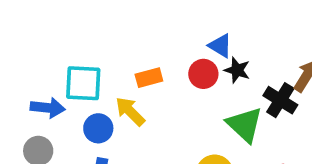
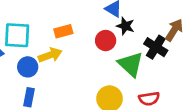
red circle: (203, 74) -> (106, 41), moved
yellow arrow: (130, 111) -> (50, 55), turned 115

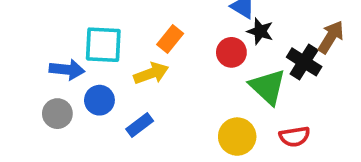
orange rectangle: (63, 31) -> (170, 39), turned -36
blue circle: (28, 67) -> (99, 100), moved
blue rectangle: (29, 97) -> (140, 125), moved, turned 42

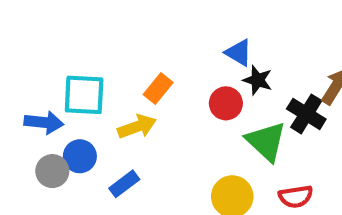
gray circle: (57, 114) -> (52, 171), moved

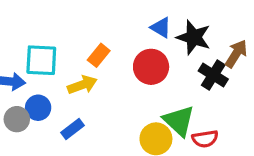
black star: (258, 80) -> (194, 37), moved, size x1.5
red circle: (226, 103) -> (151, 67), size x1.4
green triangle: (266, 141) -> (179, 121), moved

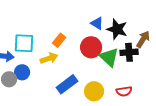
black cross: (213, 75) -> (129, 52), turned -36
green triangle: (179, 121) -> (109, 57), moved
blue rectangle: (72, 129) -> (67, 84), moved, size x1.5

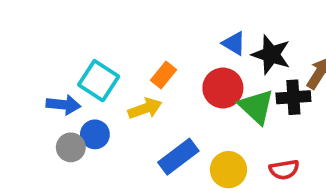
cyan square: (24, 43) -> (99, 81), turned 30

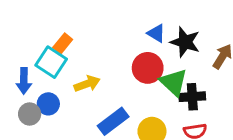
orange rectangle: (164, 75) -> (63, 43), moved
black cross: (293, 97) -> (192, 97), moved
blue arrow: (63, 105) -> (24, 81), turned 85

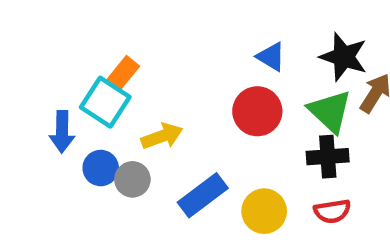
black star: (185, 42) -> (344, 57), moved
green triangle: (174, 82) -> (330, 111), moved
gray circle: (30, 114) -> (132, 179), moved

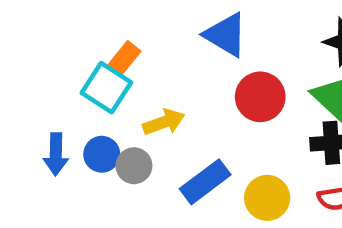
blue triangle: (271, 57) -> (226, 35), moved, size x1.5
blue arrow: (62, 132) -> (56, 154), moved

